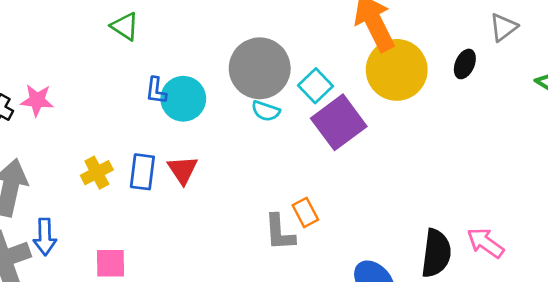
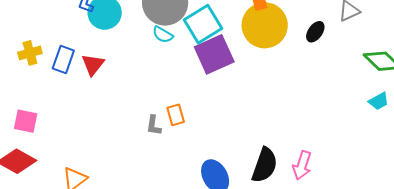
cyan square: (316, 86) -> (203, 24), size x1.5
gray L-shape: (280, 232) -> (154, 125), size x0.7
pink arrow: (485, 243) -> (302, 165), turned -120

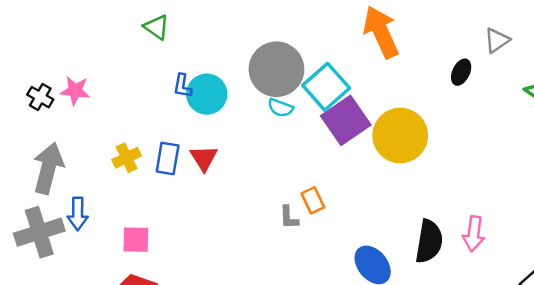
yellow circle: (265, 25) -> (400, 136), moved

